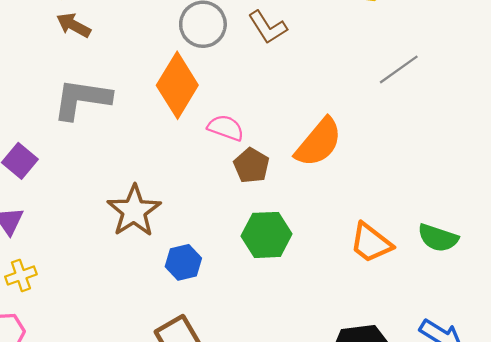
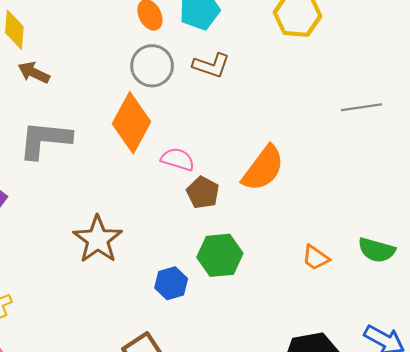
brown L-shape: (268, 27) -> (211, 65), turned -36
gray line: (399, 69) -> (362, 107), moved, turned 30
orange trapezoid: (371, 243) -> (316, 258), size x0.7
blue hexagon: (183, 262) -> (171, 283), moved

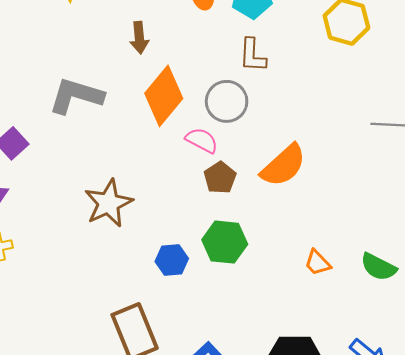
brown L-shape: (211, 65) -> (253, 55), turned 63
gray circle: (152, 66) -> (227, 101), moved
brown arrow: (34, 73) -> (139, 38), moved, turned -132

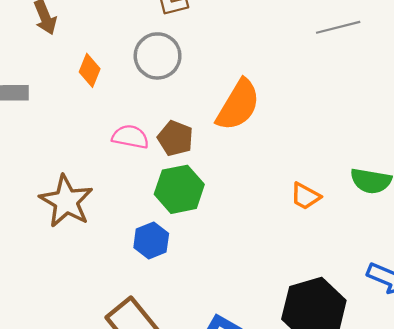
orange diamond: (164, 96) -> (90, 70), size x0.5
pink semicircle: (202, 140) -> (130, 137), moved
green hexagon: (225, 242) -> (179, 189), moved

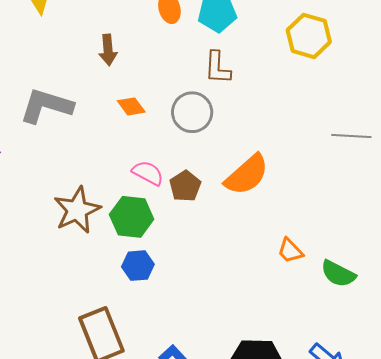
orange diamond: (90, 70) -> (131, 106), turned -76
green hexagon: (179, 189) -> (132, 217), moved
orange trapezoid: (305, 196) -> (290, 251), moved

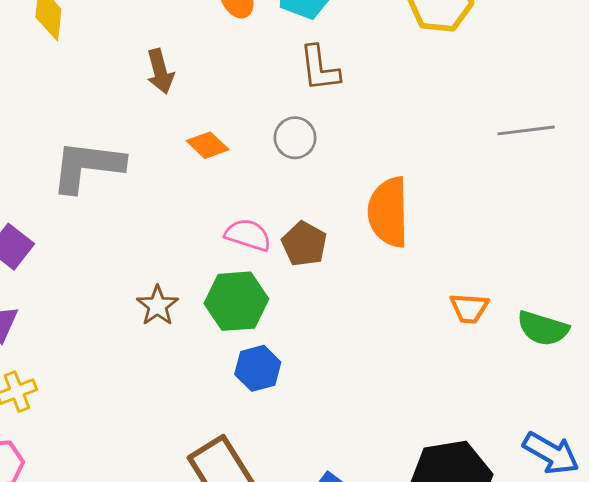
gray circle: (192, 112) -> (295, 138), size x0.7
orange semicircle: (247, 175) -> (388, 212), turned 141
brown star: (77, 210) -> (157, 306), size x0.6
orange trapezoid: (290, 251) -> (469, 308), turned -32

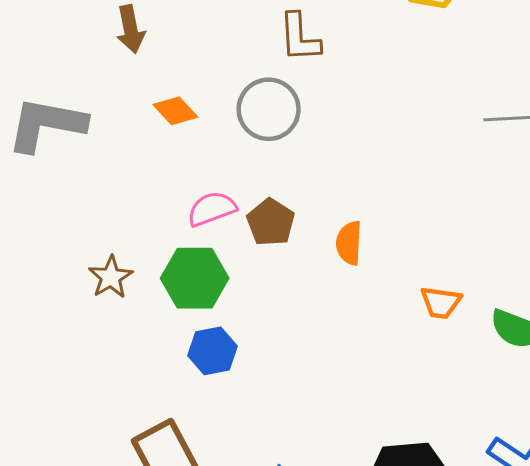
gray circle: (295, 138) -> (269, 109), size x1.4
orange semicircle: (388, 212) -> (349, 243), moved, size x0.6
pink semicircle: (248, 235) -> (212, 209), turned -42

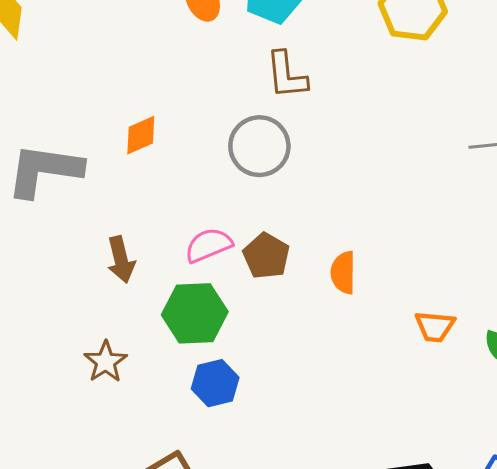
brown arrow: (130, 29) -> (121, 260), moved
orange diamond: (175, 111) -> (141, 135), moved, turned -69
brown star: (111, 277) -> (106, 362), moved

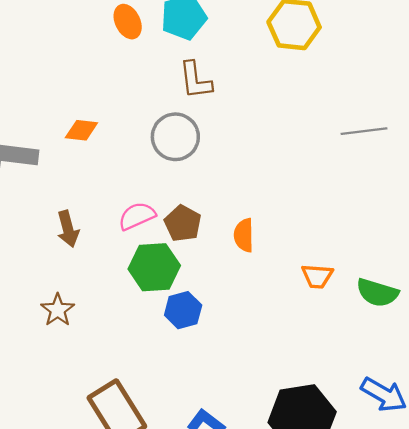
orange diamond: (141, 135) -> (81, 130), turned 32
green hexagon: (195, 313) -> (154, 267), moved
blue hexagon: (215, 383) -> (183, 310), moved

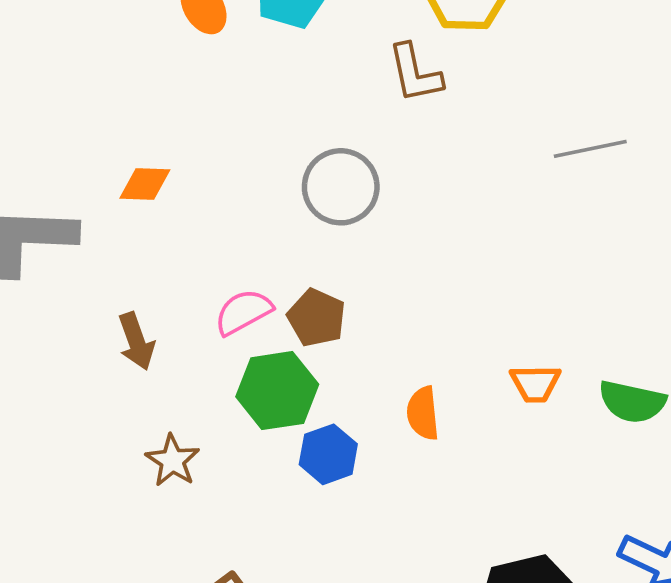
brown L-shape: (195, 80) -> (415, 73), moved
gray circle: (175, 137) -> (341, 187), moved
orange semicircle: (244, 235) -> (423, 413), moved
brown star: (58, 310) -> (172, 461), moved

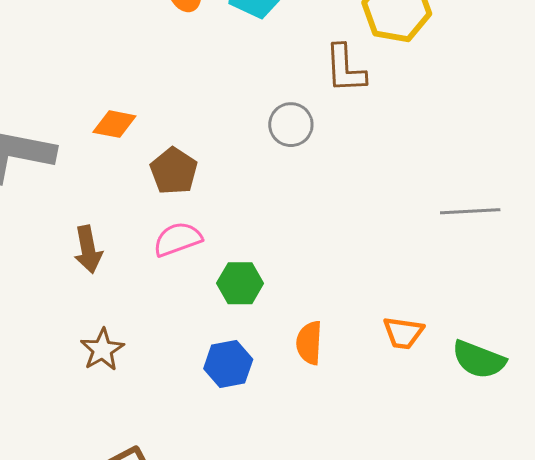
gray line: (590, 149) -> (470, 211), moved
gray circle: (341, 187) -> (291, 125), moved, size x0.7
brown pentagon: (317, 318) -> (174, 171), moved
green hexagon: (277, 391) -> (240, 283), moved, size x0.7

